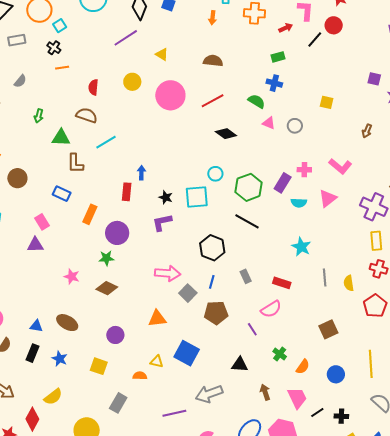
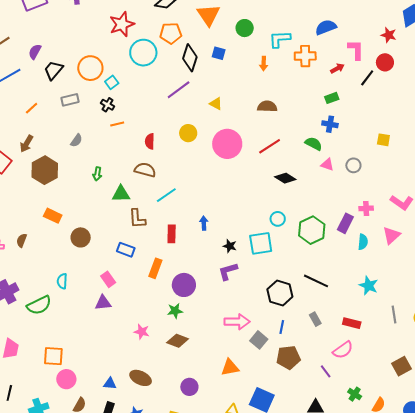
red rectangle: (127, 192) -> (172, 234), moved
cyan semicircle: (299, 203) -> (363, 242), turned -84
black line: (247, 221) -> (316, 281), moved

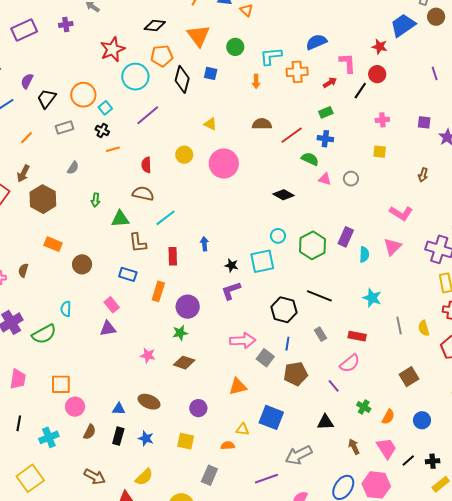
purple line: (179, 90) -> (148, 115), moved
red line: (270, 146) -> (292, 135), moved
pink cross: (366, 208) -> (382, 120), moved

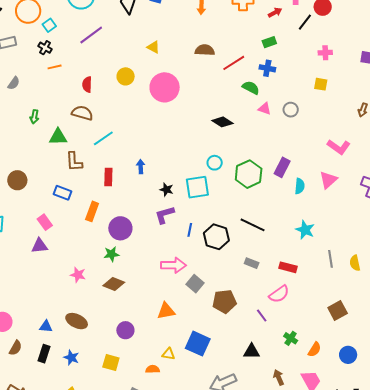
gray rectangle: (321, 334) -> (252, 263), turned -40
blue line: (287, 344) -> (190, 230), moved

